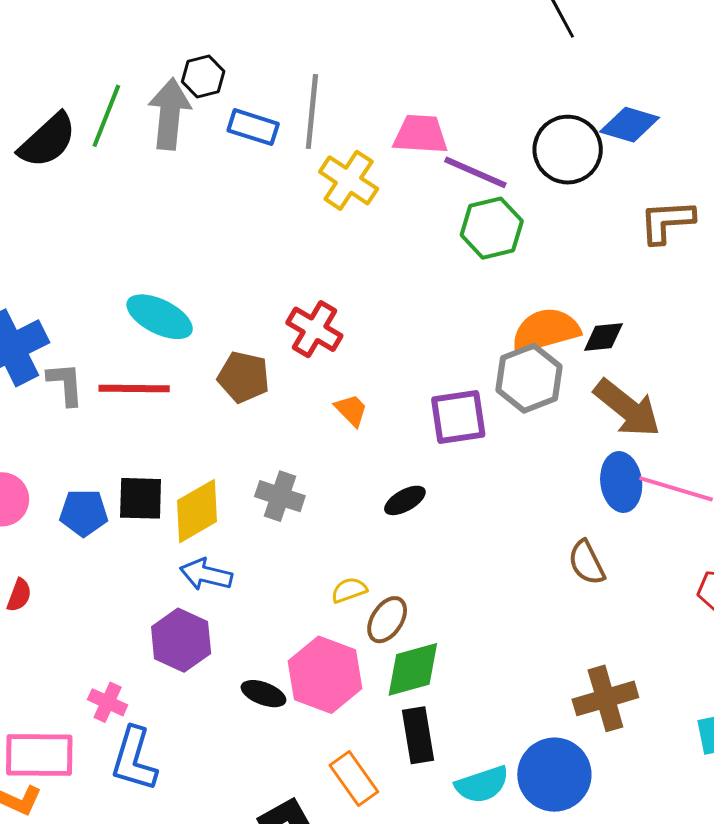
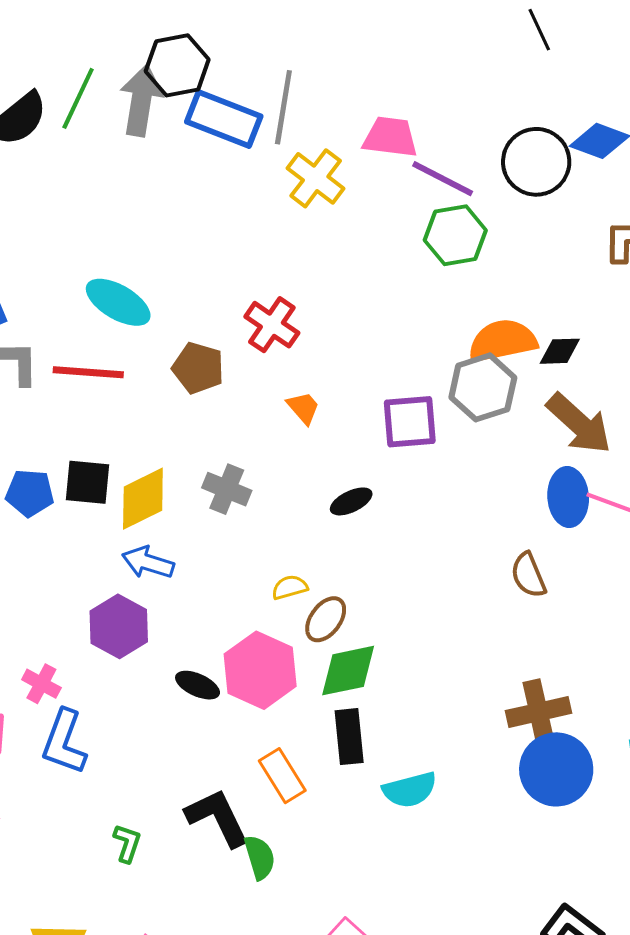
black hexagon: (203, 77) -> (177, 65), size x1.5
blue rectangle: (253, 127) -> (224, 119), size x1.5
blue circle: (554, 775) -> (556, 769), moved

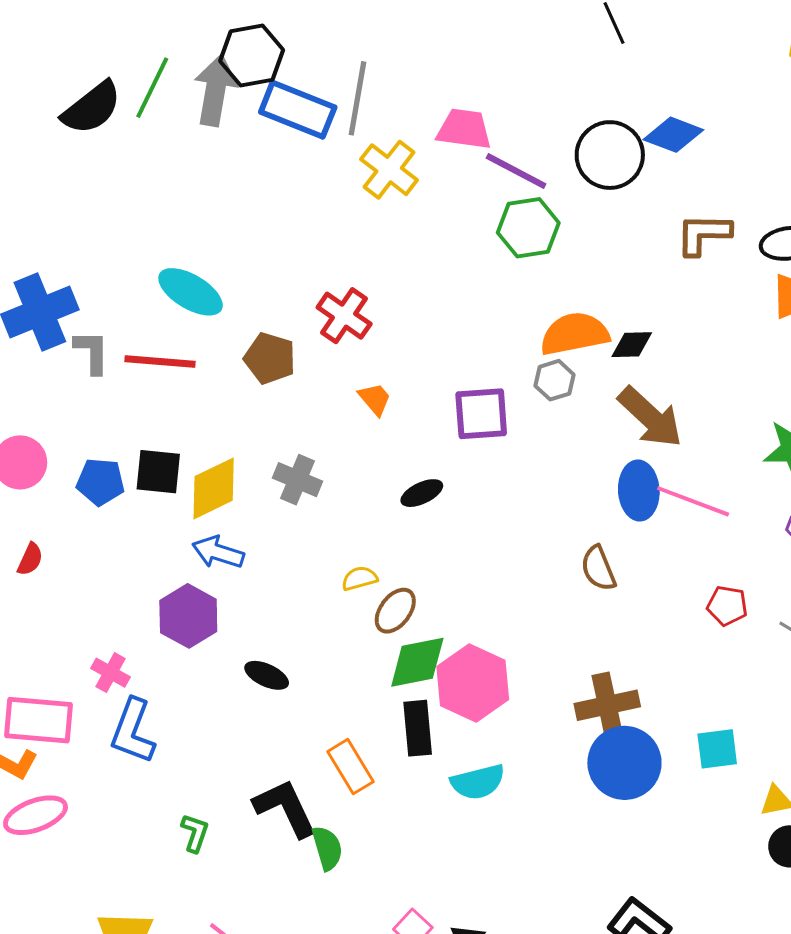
gray hexagon: (483, 387) -> (554, 380), size x0.6
pink hexagon: (260, 670) -> (473, 683), moved

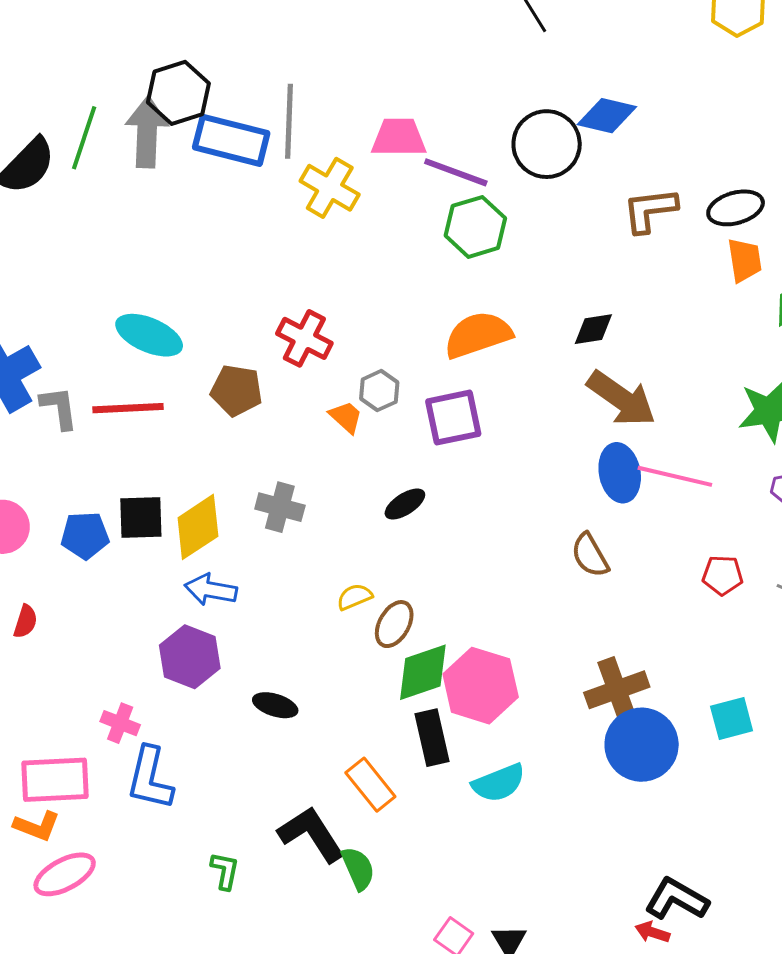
orange semicircle: (574, 334) -> (478, 335), moved
gray hexagon: (554, 380) -> (379, 391), moved

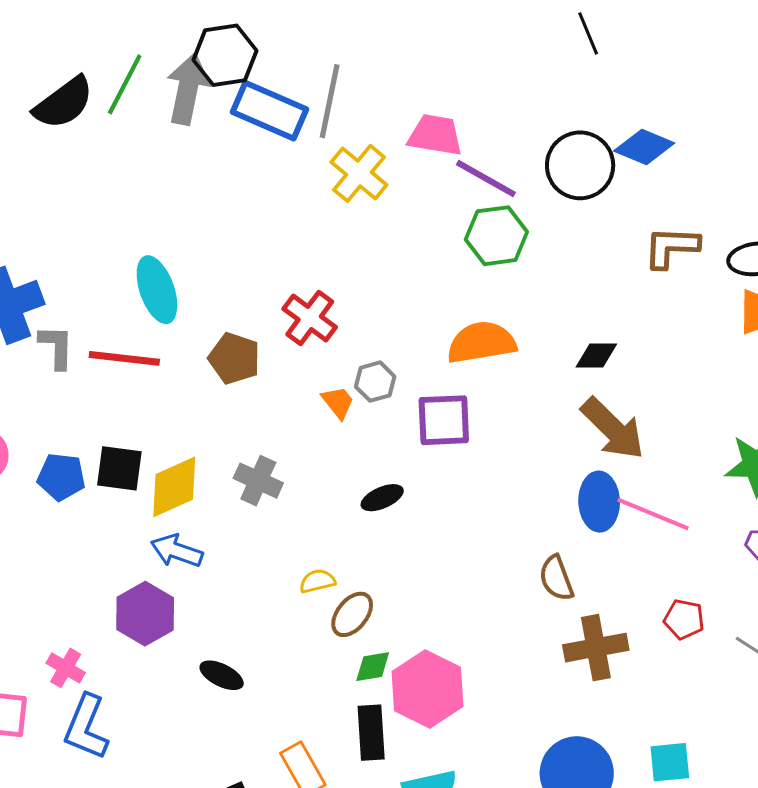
cyan ellipse: (149, 335) -> (157, 290), turned 38
green diamond: (423, 672) -> (373, 667), size x0.6
brown cross: (617, 690) -> (596, 648), moved

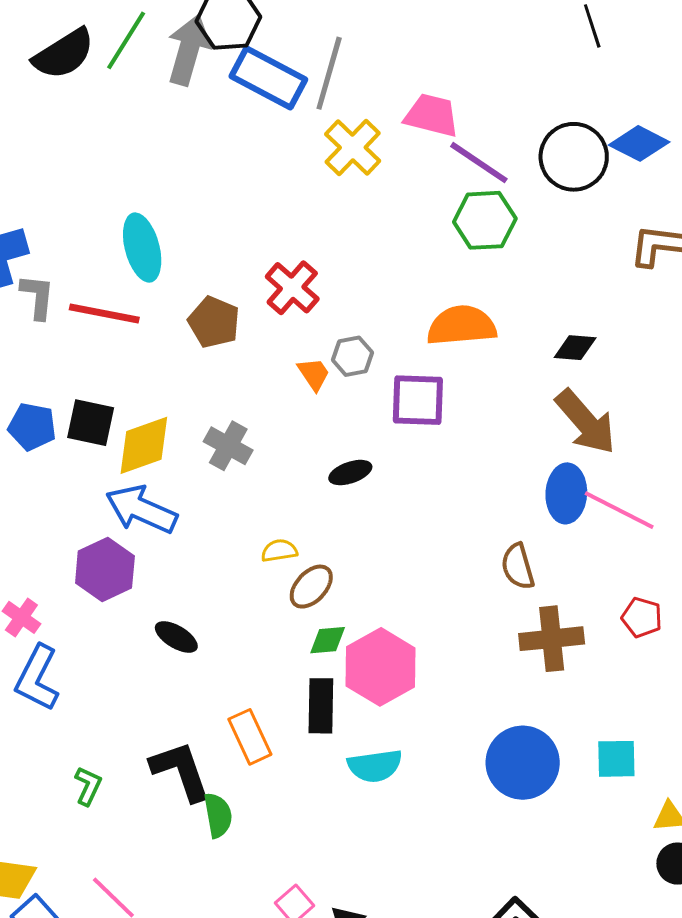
blue arrow: (177, 551) -> (141, 509), size x1.4

